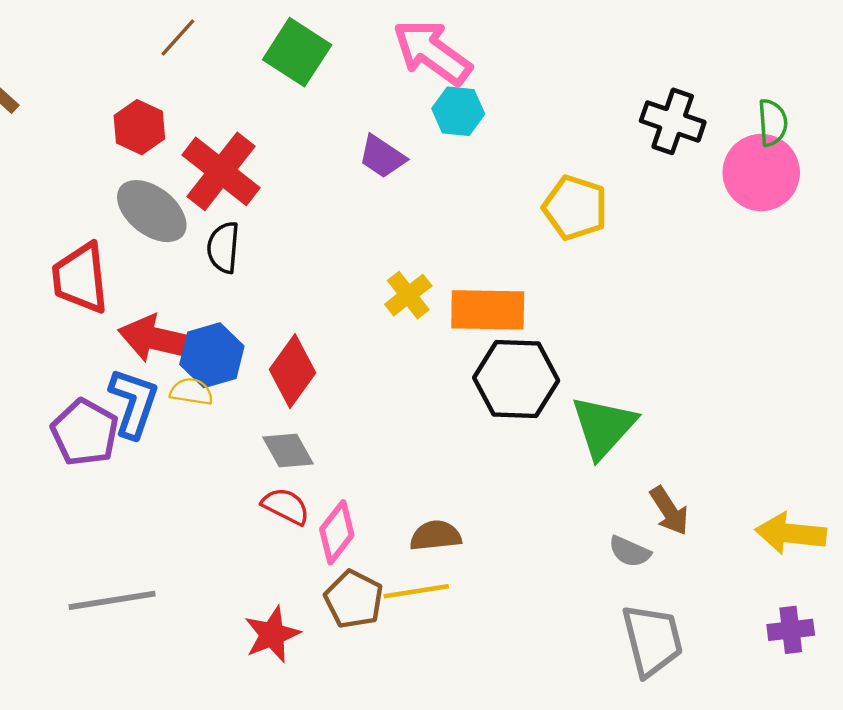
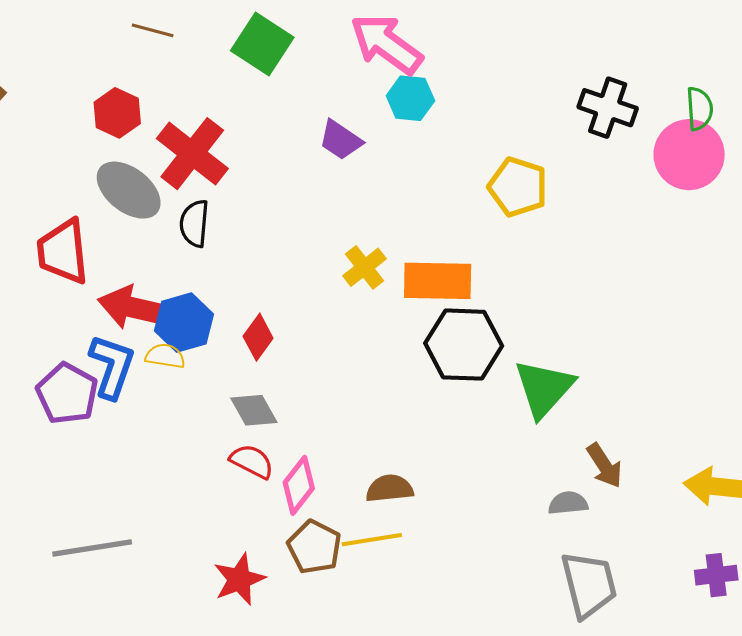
brown line: (178, 37) -> (153, 30), turned 63
red diamond: (293, 371) -> (258, 337), size x0.7
gray semicircle: (630, 552) -> (568, 503), turned 150

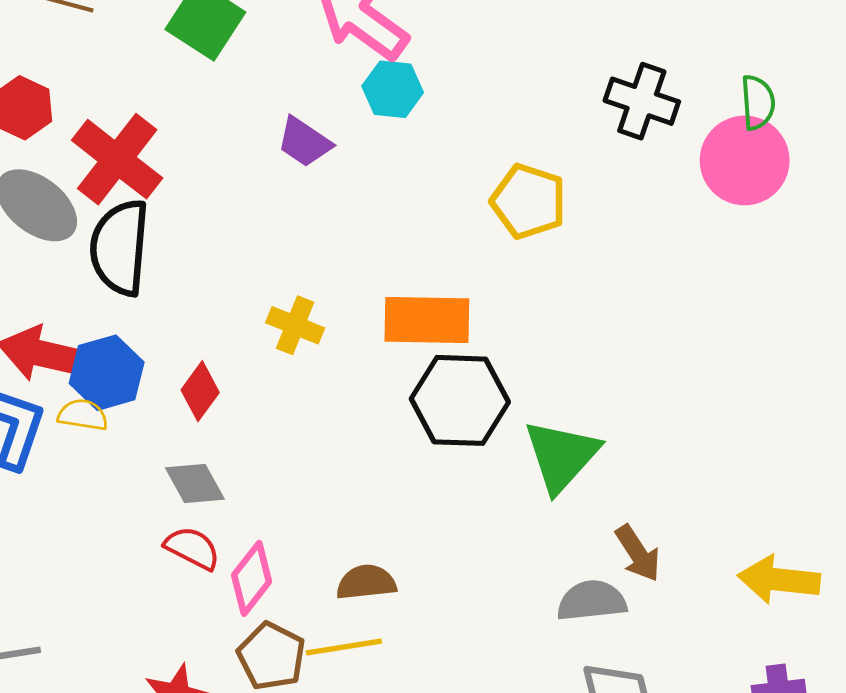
black semicircle: (194, 223) -> (120, 247), size x1.6
yellow cross: (364, 267) -> (295, 325), moved, turned -30
gray semicircle: (568, 503) -> (592, 601), size x1.4

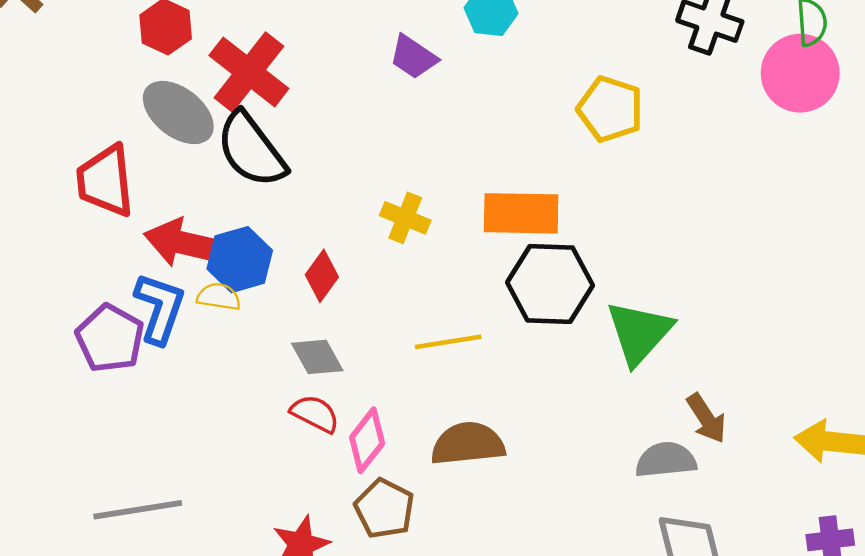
black semicircle: (120, 247) -> (251, 150), turned -42
brown semicircle: (366, 582) -> (468, 444), size x1.4
yellow line: (344, 647) -> (448, 342), moved

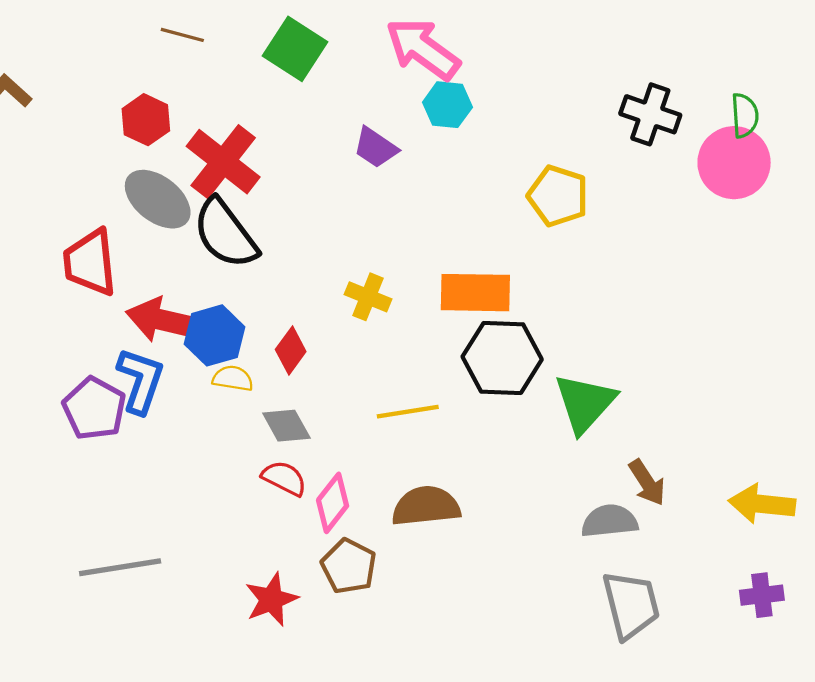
yellow semicircle: (219, 297) -> (233, 378), moved

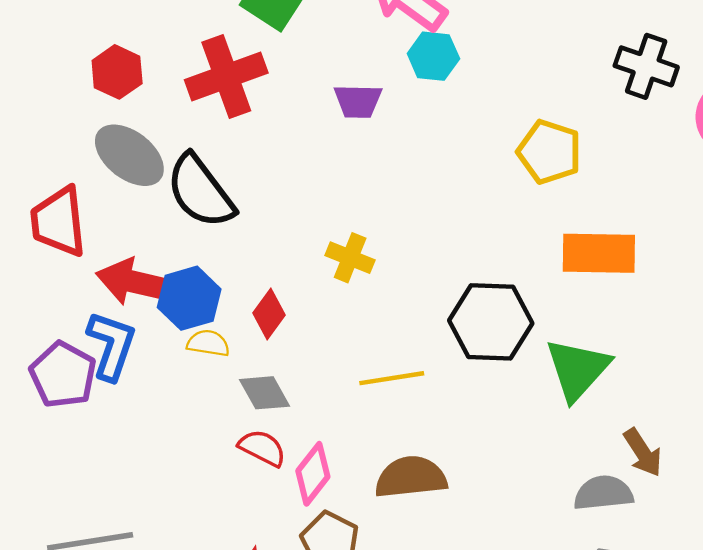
purple trapezoid: (376, 148) -> (358, 101), turned -33
red cross: (223, 162) -> (226, 76), moved, turned 32
orange rectangle: (475, 293) -> (599, 253), moved

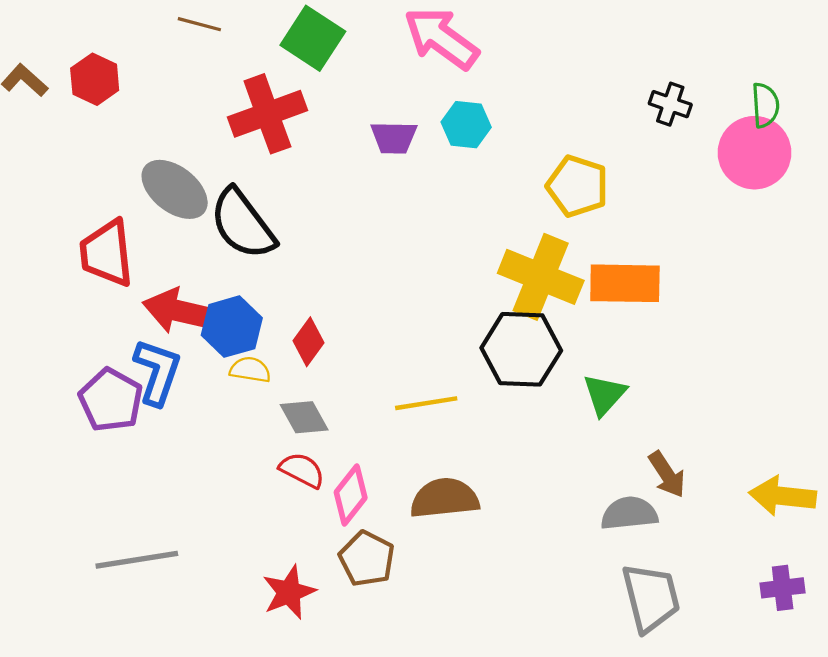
cyan hexagon: (433, 56) -> (466, 125), moved
black cross: (646, 66) -> (670, 104), size x0.7
red hexagon: (117, 72) -> (95, 79), moved
yellow cross: (350, 258) -> (541, 277), moved, size x1.8
green triangle: (577, 369) -> (604, 395), size x0.7

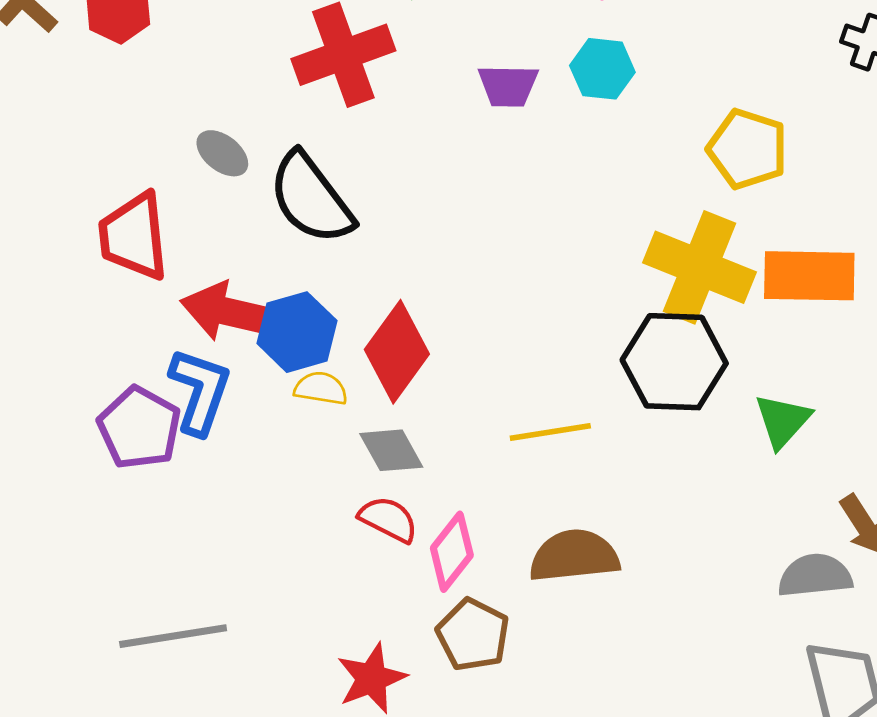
gray ellipse: (175, 189) -> (222, 153), size x0.6
red diamond: (308, 342) -> (397, 352), size x1.6

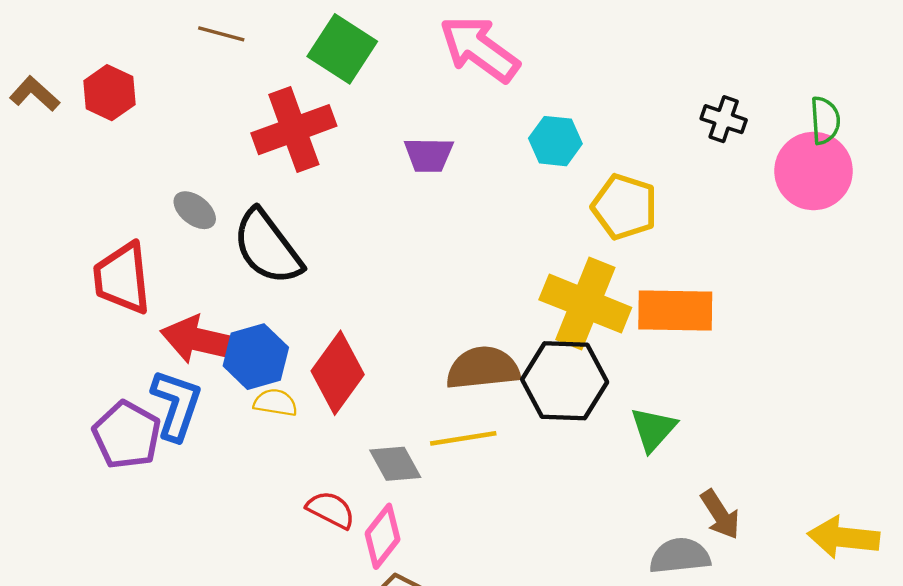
cyan hexagon: (602, 69) -> (555, 141), moved
gray diamond: (391, 450) -> (395, 464), moved
brown semicircle: (574, 556) -> (483, 368), moved

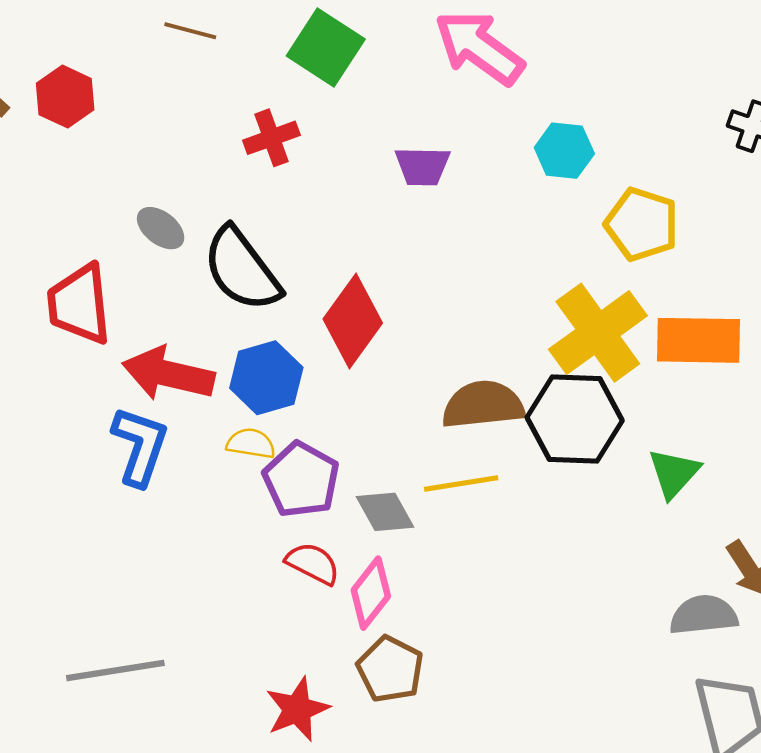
red cross: (294, 130) -> (271, 138), size x0.6
yellow cross: (585, 304) -> (598, 333), turned 32
blue hexagon: (256, 357) -> (266, 378), moved
red diamond: (338, 373) -> (353, 321), moved
purple pentagon: (127, 435) -> (301, 480), moved

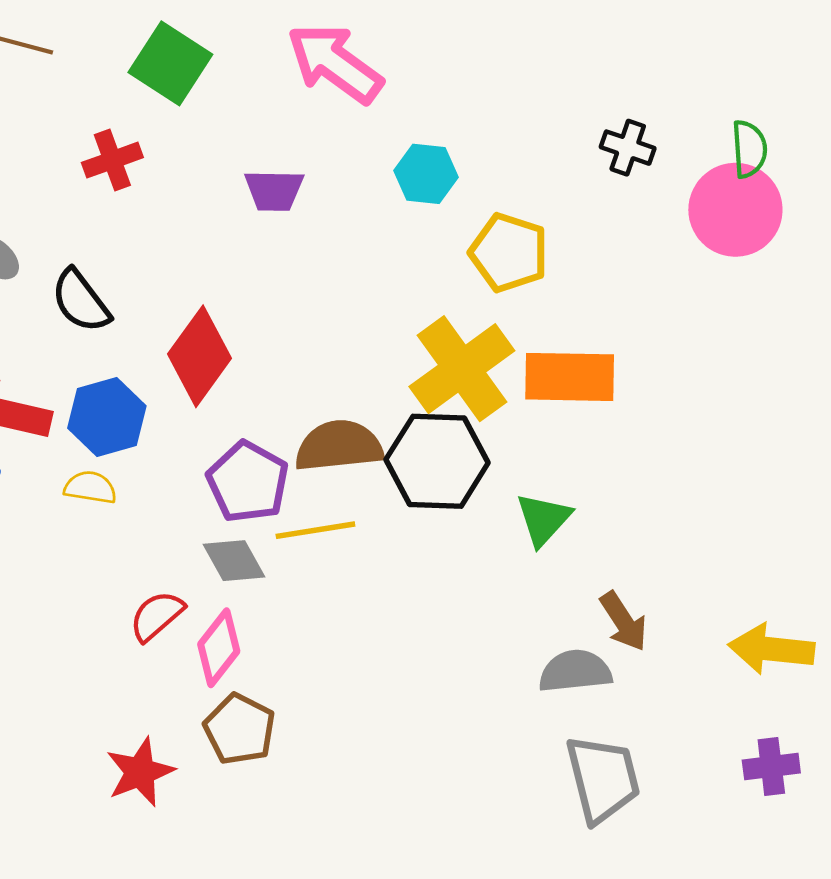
black semicircle: (242, 269) -> (81, 301), size x0.7
purple pentagon: (301, 480) -> (248, 482), moved
red semicircle: (313, 563) -> (157, 616), turned -68

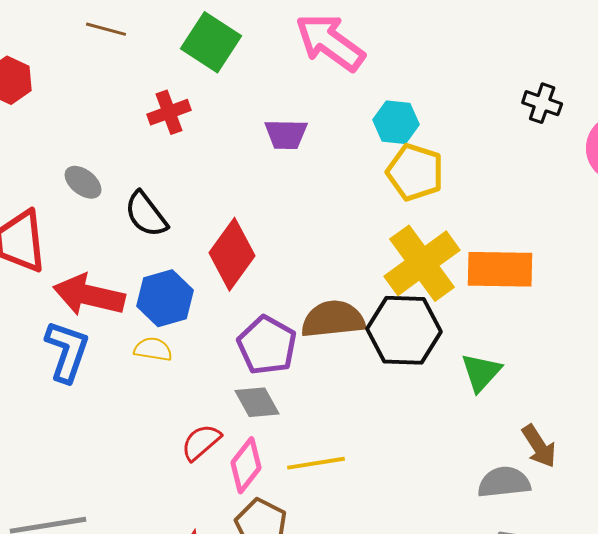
yellow pentagon: (509, 253) -> (415, 172), moved
yellow line: (315, 530) -> (316, 463), moved

